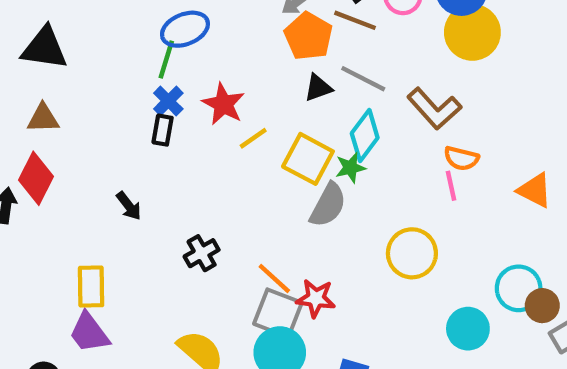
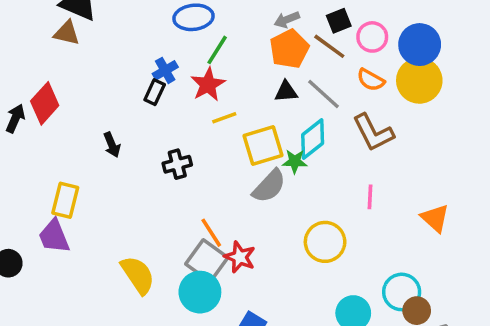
green line: (166, 60) -> (217, 50), moved
brown triangle: (43, 118) -> (67, 33), moved
orange semicircle: (461, 158) -> (371, 80), moved
yellow square: (308, 159) -> (263, 146), turned 30
black cross: (202, 253) -> (177, 164), moved

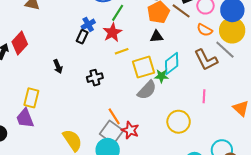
gray line: (323, 94) -> (225, 50), moved

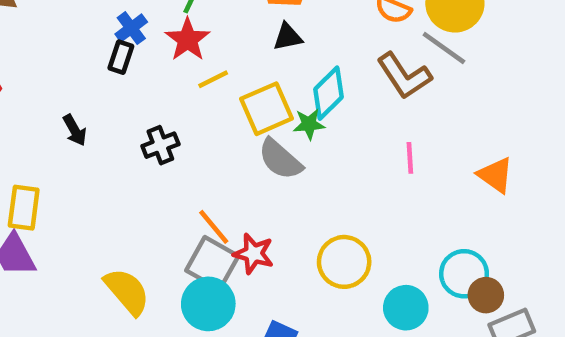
gray semicircle: (147, 90) -> (280, 159), turned 95
yellow circle: (179, 122) -> (344, 262), moved

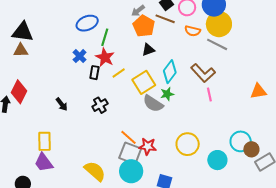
black rectangle: (121, 57) -> (94, 73), moved
brown L-shape: (404, 76) -> (203, 73), moved
green star: (309, 124) -> (167, 94), moved
orange triangle: (495, 175) -> (258, 91), moved, turned -36

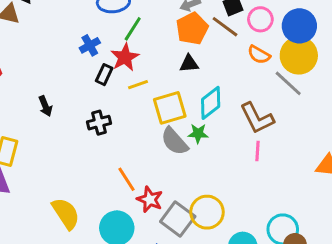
gray square: (130, 153) -> (178, 219), moved

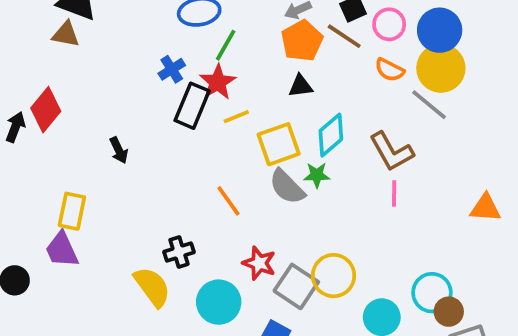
black rectangle: (104, 75) -> (192, 106), size x1.6
black cross: (99, 123) -> (179, 252), moved
orange line: (127, 179) -> (228, 201), moved

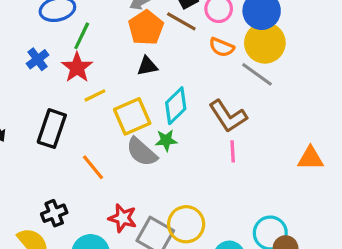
black rectangle: (192, 106) -> (52, 129), moved

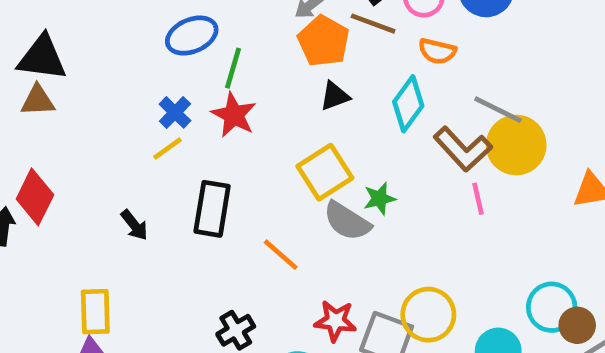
yellow circle: (265, 43) -> (516, 145), moved
gray line: (257, 74) -> (498, 110), moved
yellow line: (95, 95) -> (167, 148), moved
cyan diamond: (176, 106) -> (408, 104), moved

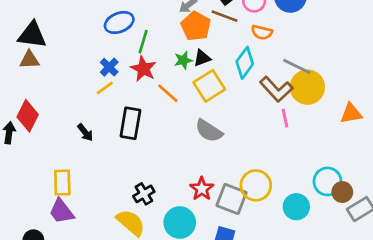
yellow square: (325, 172) -> (209, 86), moved
green star: (380, 199) -> (183, 60), moved
orange line: (281, 255) -> (168, 93), moved
red star: (335, 321) -> (202, 189), turned 30

